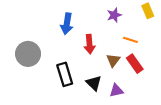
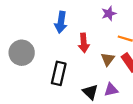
black rectangle: (65, 74) -> (59, 73), turned 30
black triangle: (94, 83) -> (90, 92), moved

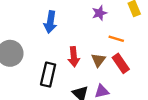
red arrow: (84, 43) -> (74, 57), moved

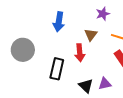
brown triangle: (98, 60) -> (91, 35), moved

